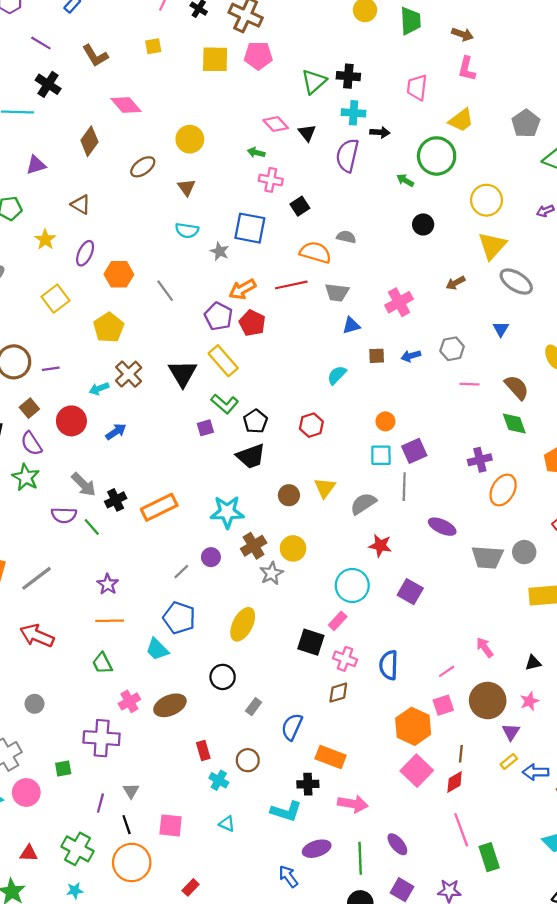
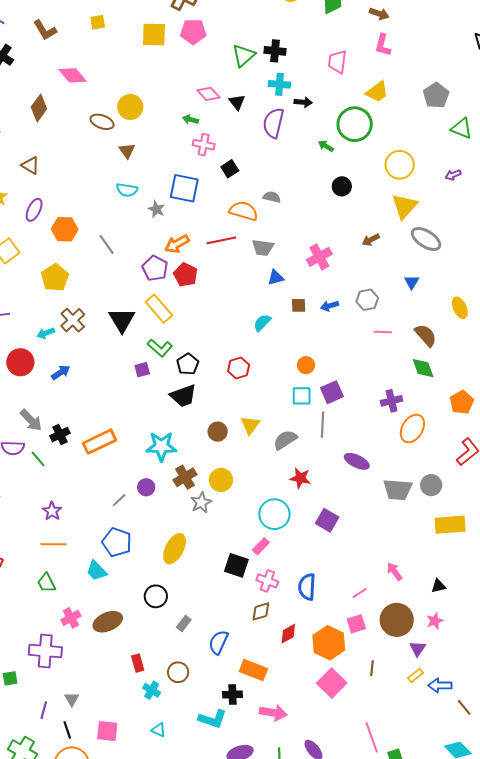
brown ellipse: (143, 167) -> (102, 122), moved, turned 55
red diamond: (455, 782) -> (288, 634), moved

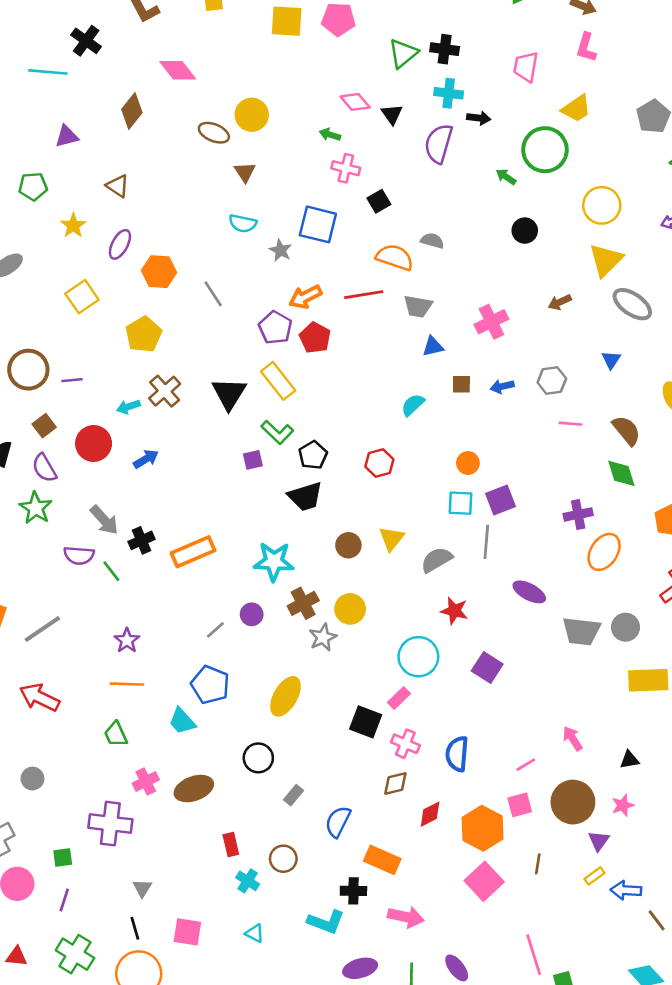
purple line: (44, 710) -> (64, 900), moved

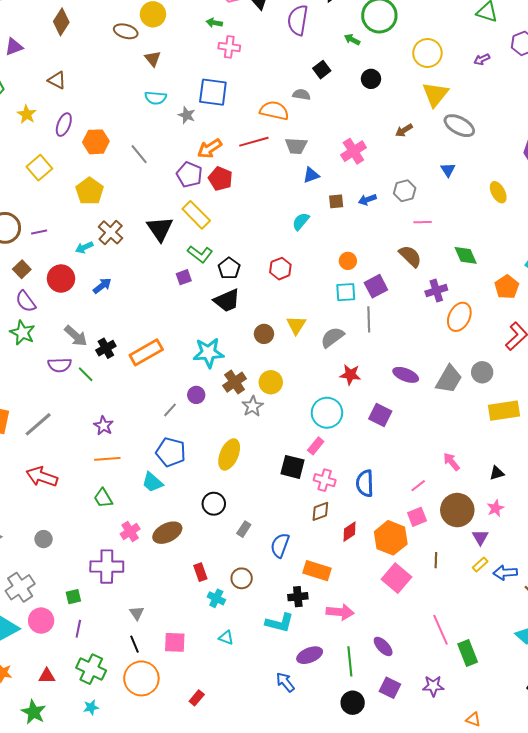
black square: (379, 201) -> (322, 70), moved
brown semicircle: (626, 430) -> (410, 256), moved
purple ellipse: (529, 592) -> (406, 375), moved
gray trapezoid: (581, 631) -> (449, 379), turned -60

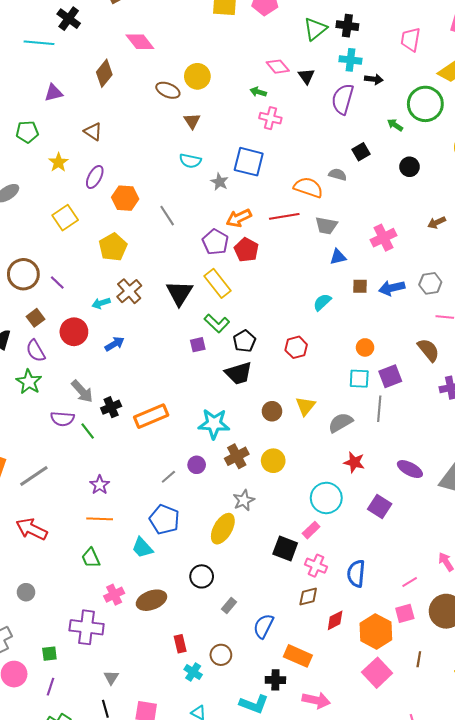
blue arrow: (367, 200) -> (392, 288), size x1.4
purple line: (39, 232) -> (57, 282), turned 49
gray star: (253, 406) -> (244, 500), moved

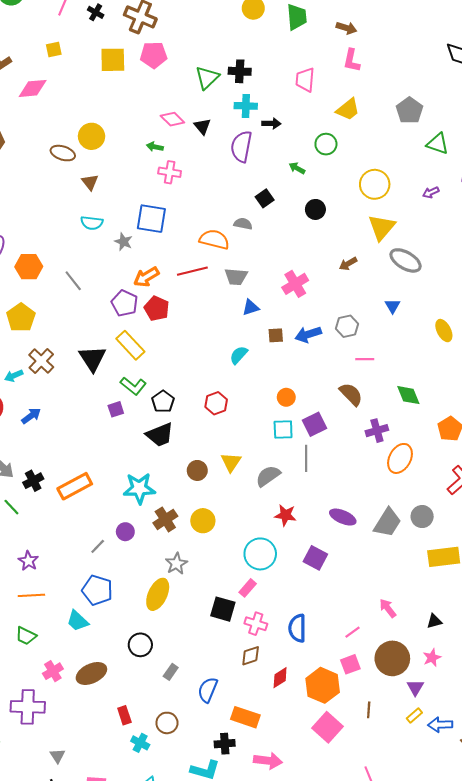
pink diamond: (140, 42) -> (33, 88), moved, turned -52
green circle: (425, 104) -> (326, 144), size x0.6
green trapezoid: (91, 558) -> (26, 636), turned -35

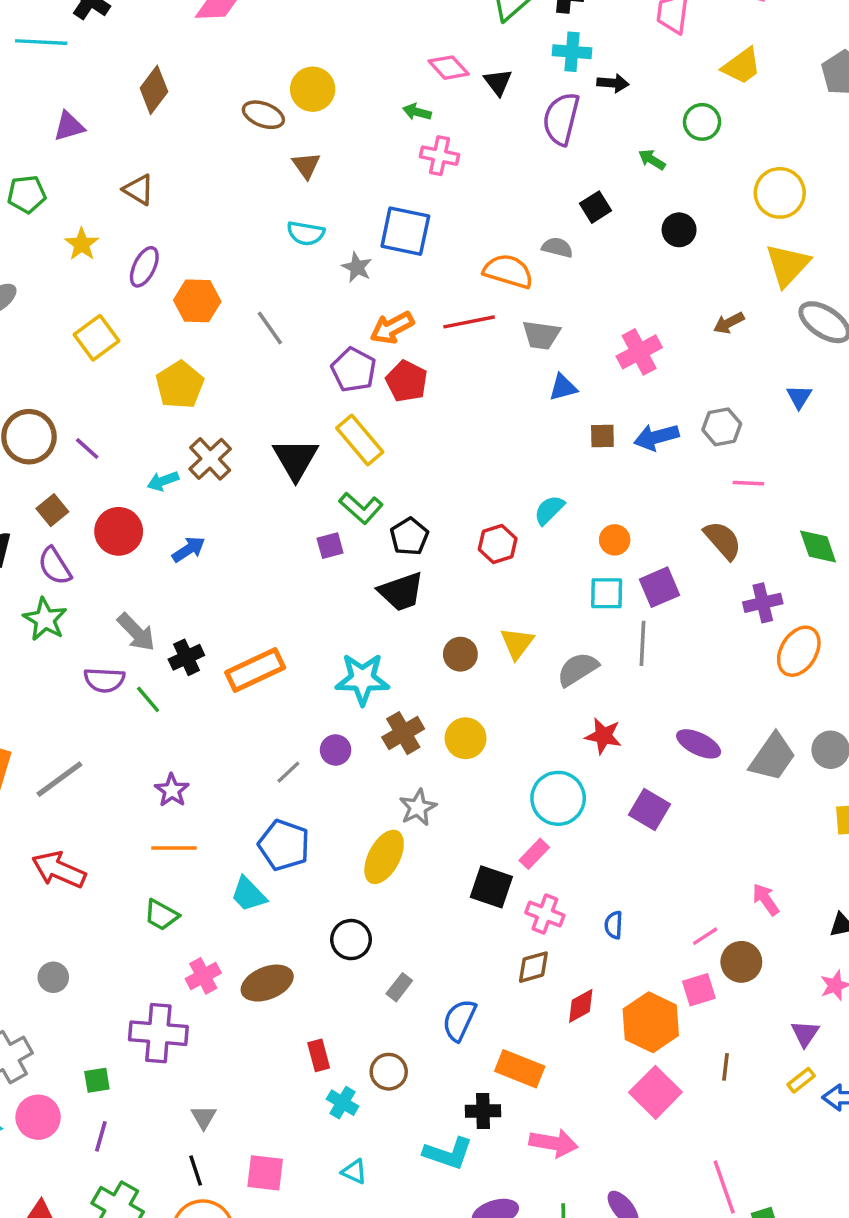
cyan semicircle: (239, 355) -> (549, 510), moved
blue semicircle: (297, 628) -> (614, 925), size x0.6
brown circle: (392, 658) -> (741, 962), moved, size x0.7

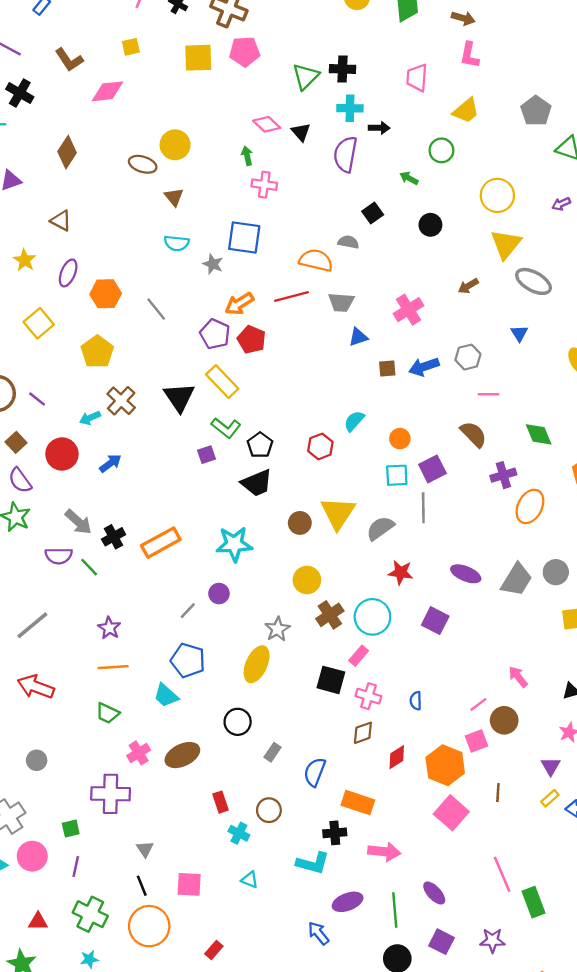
green arrow: (417, 112) -> (247, 156), turned 66
yellow triangle: (517, 643) -> (338, 513), size x1.5
brown cross: (403, 733) -> (330, 615), moved

